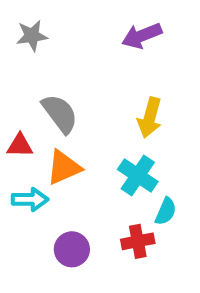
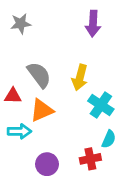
purple arrow: (142, 36) -> (93, 24), turned -65
yellow arrow: (150, 118) -> (80, 77), moved
cyan cross: (138, 175) -> (101, 105), moved

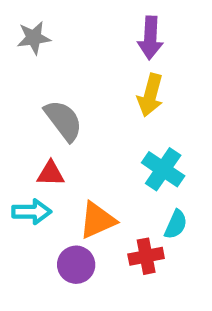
yellow arrow: (80, 77) -> (150, 95), moved
red triangle: (13, 96) -> (51, 174), moved
orange triangle: (42, 110) -> (97, 220), moved

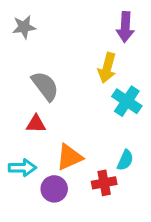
purple arrow: (150, 38) -> (125, 27), moved
cyan cross: (163, 169) -> (127, 101), moved
cyan arrow: (32, 212) -> (22, 168), moved

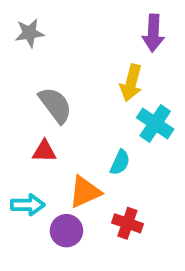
cyan semicircle: (125, 160) -> (120, 162), moved
red cross: (104, 183) -> (127, 223), turned 30

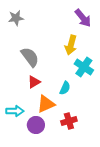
purple arrow: (153, 33) -> (83, 18), turned -42
red triangle: (44, 151) -> (34, 82), moved, turned -32
red cross: (127, 223) -> (69, 121), turned -35

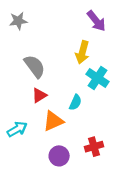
cyan arrow: (15, 111) -> (17, 129), turned -30
red cross: (69, 121) -> (94, 147), moved
purple circle: (36, 125) -> (59, 156), moved

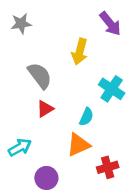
yellow arrow: (82, 52) -> (80, 52), moved
orange triangle: (53, 121) -> (78, 145), moved
purple circle: (59, 156) -> (46, 178), moved

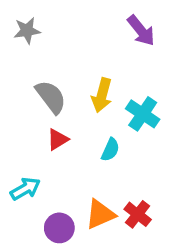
yellow arrow: (80, 52) -> (102, 95), moved
orange triangle: (78, 145) -> (100, 214), moved
red cross: (108, 167) -> (138, 214), turned -36

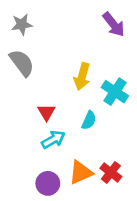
gray semicircle: (51, 97) -> (22, 63), moved
red triangle: (58, 139) -> (46, 112), turned -30
cyan arrow: (25, 189) -> (53, 140), moved

